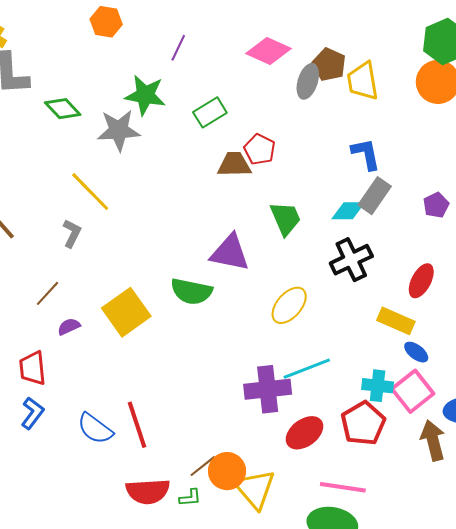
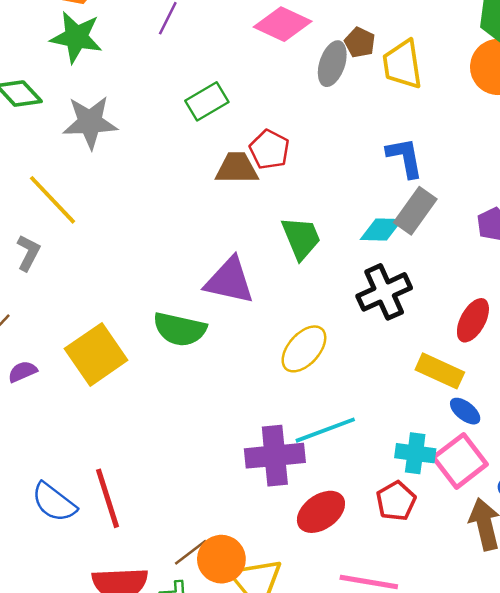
brown pentagon: (329, 64) -> (360, 42), size x0.7
green star: (145, 95) -> (76, 37), moved
red pentagon: (363, 423) -> (396, 501), size x0.7

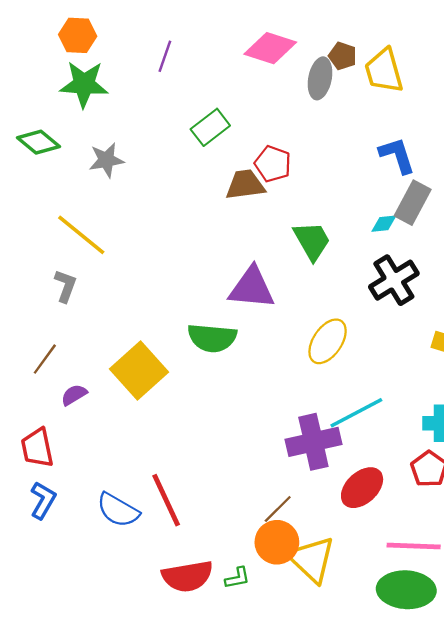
gray star: (90, 122) -> (106, 160), size x0.7
cyan diamond: (381, 230) -> (384, 224), size x0.7
brown line: (191, 552) -> (278, 509), moved

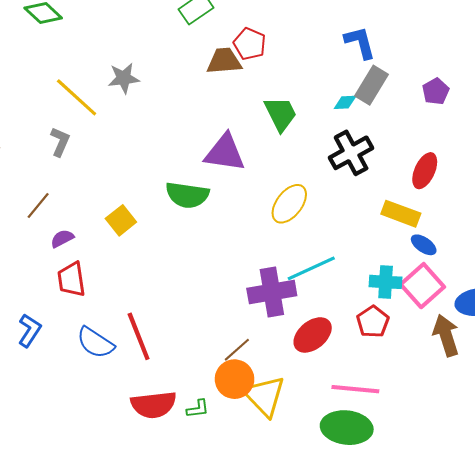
gray star: (106, 160) -> (124, 78), moved
yellow square: (139, 371) -> (121, 220), size x0.6
red trapezoid: (37, 448) -> (71, 279), moved

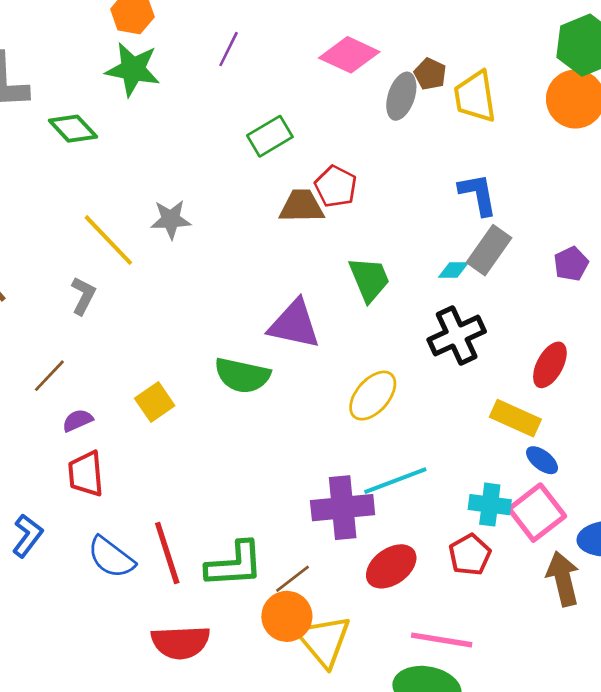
green L-shape: (198, 409) -> (234, 564), moved, size x2.0

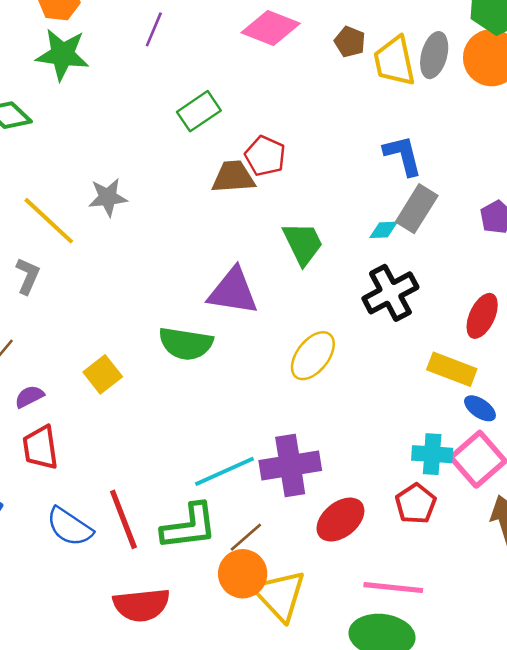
gray ellipse: (401, 96) -> (434, 55), moved
cyan line: (395, 481) -> (224, 471), moved

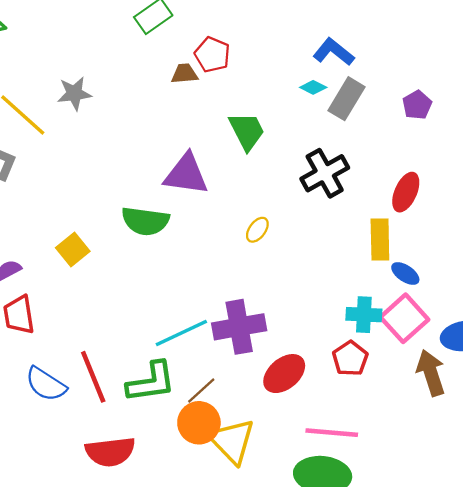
blue L-shape: (403, 155) -> (334, 52), turned -36
brown trapezoid: (233, 177) -> (185, 74), size x0.7
cyan diamond: (383, 230) -> (313, 87), moved, turned 30
yellow ellipse: (313, 356) -> (257, 230), size x0.6
yellow rectangle: (452, 369) -> (380, 240), turned 69

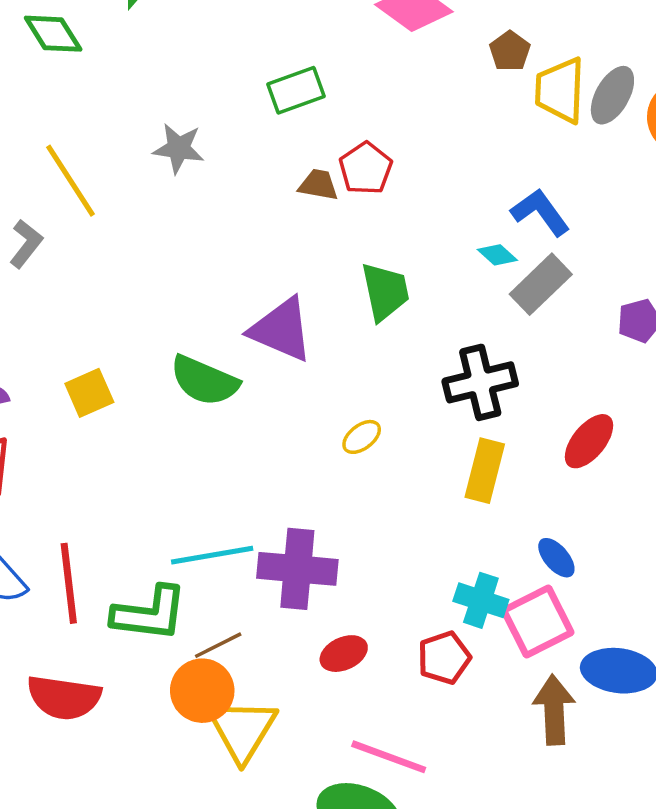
gray star: (74, 93) -> (179, 148), moved
yellow rectangle: (380, 240) -> (485, 471), moved
red ellipse: (284, 374) -> (344, 654), size x0.7

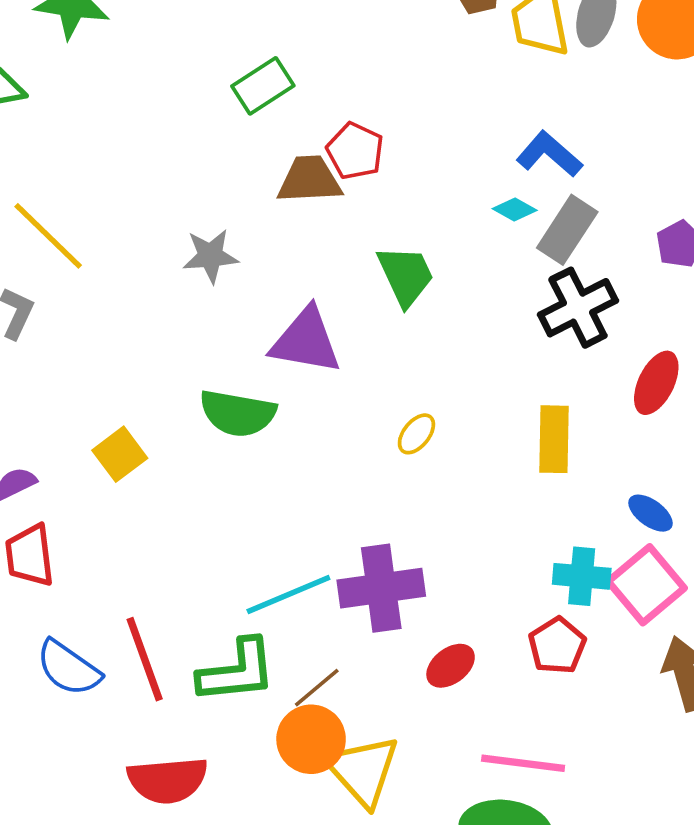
gray star: (179, 148) -> (210, 256), moved
brown trapezoid: (318, 185) -> (310, 180), size x1.5
black cross: (480, 382) -> (578, 308), moved

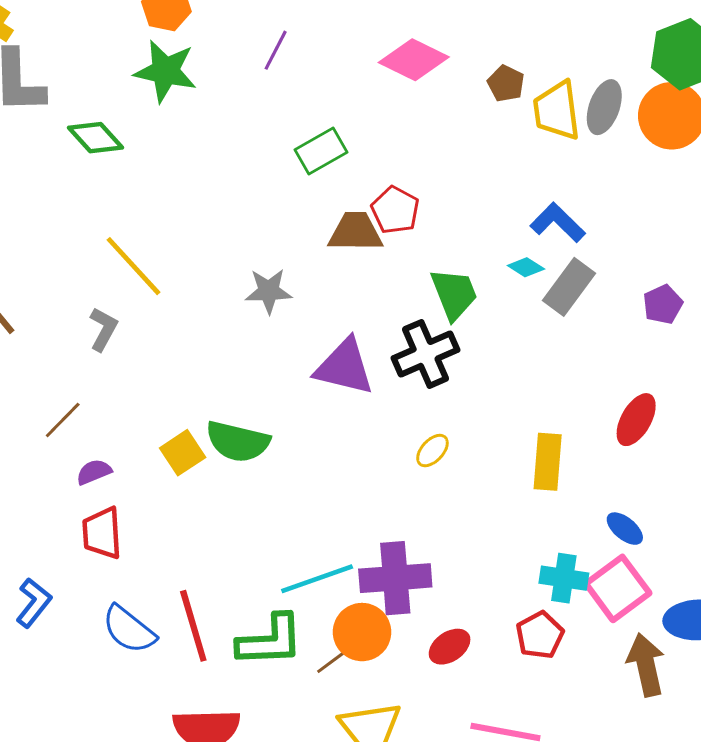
green trapezoid: (406, 276) -> (454, 294), moved
black cross: (578, 308) -> (426, 354), moved
green semicircle: (238, 413) -> (238, 441), moved
orange circle: (311, 739) -> (362, 632), moved

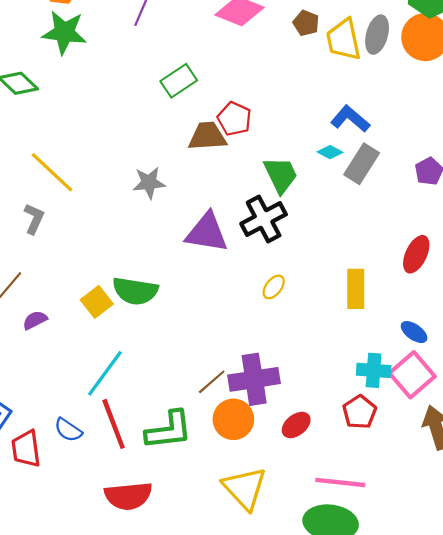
red trapezoid: (102, 533) -> (26, 449), moved
cyan line: (317, 579) -> (105, 373), moved, turned -30
blue semicircle: (129, 629) -> (68, 430), size x0.7
brown line: (336, 658) -> (212, 382), moved

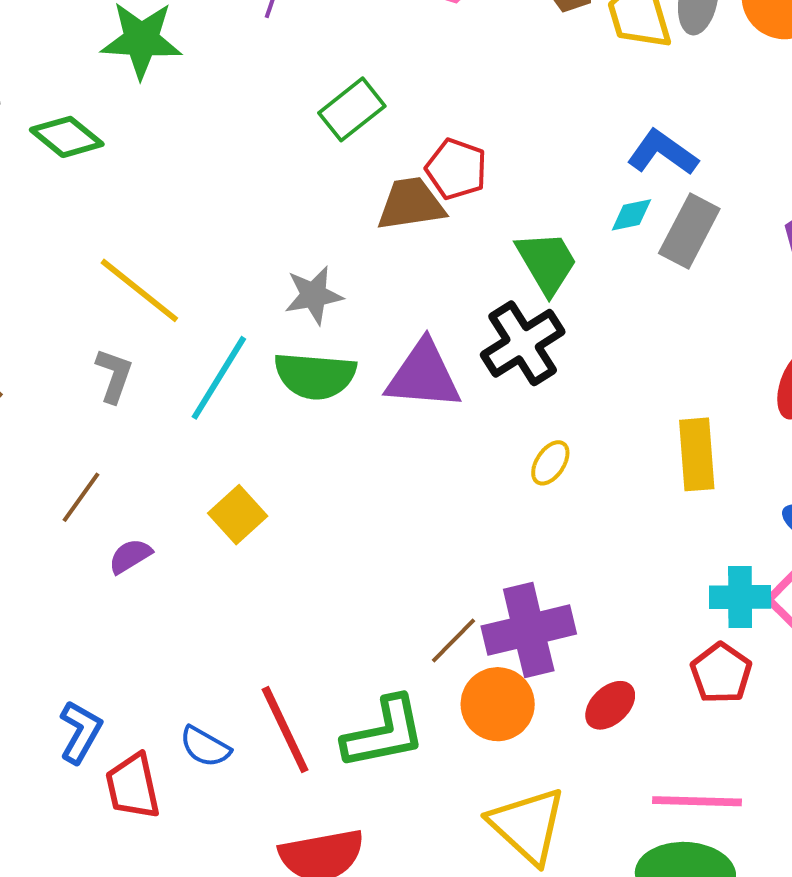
cyan diamond: (330, 152) -> (631, 215), turned -35
green semicircle: (135, 291) -> (315, 376), moved
cyan line: (105, 373) -> (219, 378), moved

